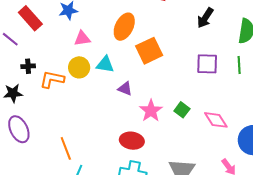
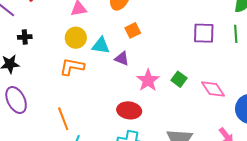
orange square: (149, 51) -> (133, 30), moved, size x0.6
cyan triangle: (105, 65) -> (101, 46), moved
orange L-shape: (52, 79) -> (72, 67), moved

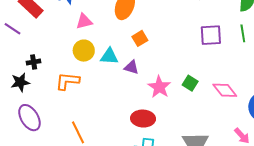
black cross: (25, 37) -> (34, 62), moved
orange L-shape: (72, 67) -> (67, 81), moved

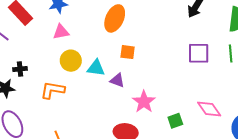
pink triangle: (84, 21) -> (61, 32), moved
orange square: (140, 38) -> (128, 52), turned 35
green square: (190, 83) -> (175, 121), moved, turned 35

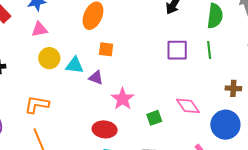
orange L-shape: (53, 90) -> (37, 105), moved

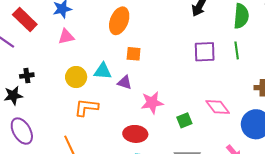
yellow circle: (49, 58) -> (76, 77), moved
pink star: (123, 99) -> (152, 103), turned 30
orange L-shape: (37, 105) -> (86, 107), moved

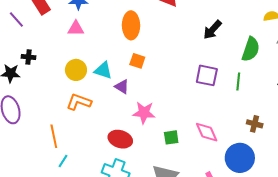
orange ellipse: (119, 21) -> (131, 25), turned -36

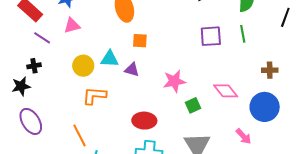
purple line: (16, 20) -> (42, 38), moved
pink star: (144, 113) -> (174, 81), moved

